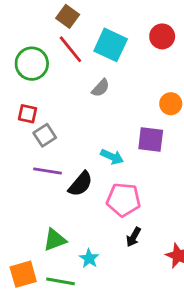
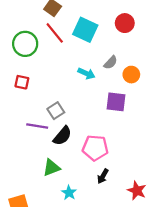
gray semicircle: (101, 88) -> (111, 62), moved
gray square: (45, 135) -> (56, 111), moved
cyan arrow: (112, 157) -> (86, 73), moved
green triangle: (55, 240) -> (51, 168), moved

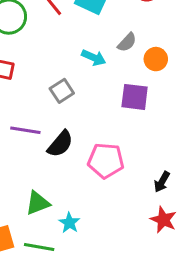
gray square: (56, 111) -> (62, 91), moved
green triangle: (51, 168) -> (38, 203), moved
black arrow: (103, 176) -> (162, 182), moved

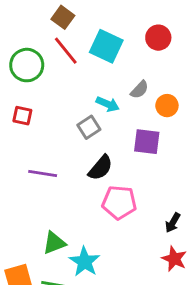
gray square: (62, 91) -> (89, 127), moved
black semicircle: (60, 144) -> (100, 168), moved
cyan star: (69, 223) -> (85, 262), size x1.5

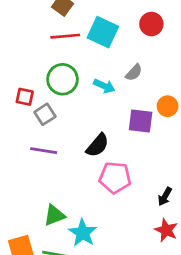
red line: (66, 51) -> (65, 36), turned -56
green circle: (27, 65) -> (62, 79), moved
orange circle: (167, 106) -> (168, 106), moved
gray square: (89, 127) -> (45, 114), moved

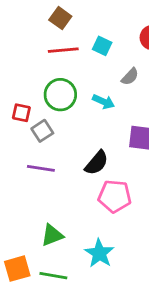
cyan square: (103, 32) -> (102, 46), size x0.6
gray semicircle: (134, 73) -> (130, 77), moved
cyan star: (83, 233) -> (99, 253), moved

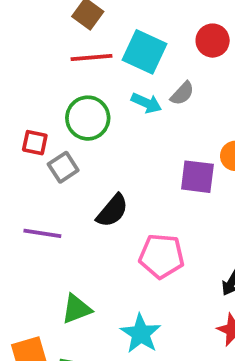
cyan square: (102, 46) -> (144, 52), size x1.6
cyan arrow: (104, 102) -> (146, 103), moved
black semicircle: (97, 163) -> (112, 211), moved
purple line: (41, 168) -> (42, 233), moved

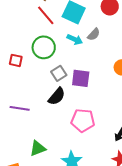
red line: (92, 58) -> (46, 15), turned 55
gray square: (63, 167) -> (59, 73), moved
purple square: (197, 177) -> (81, 78), moved

